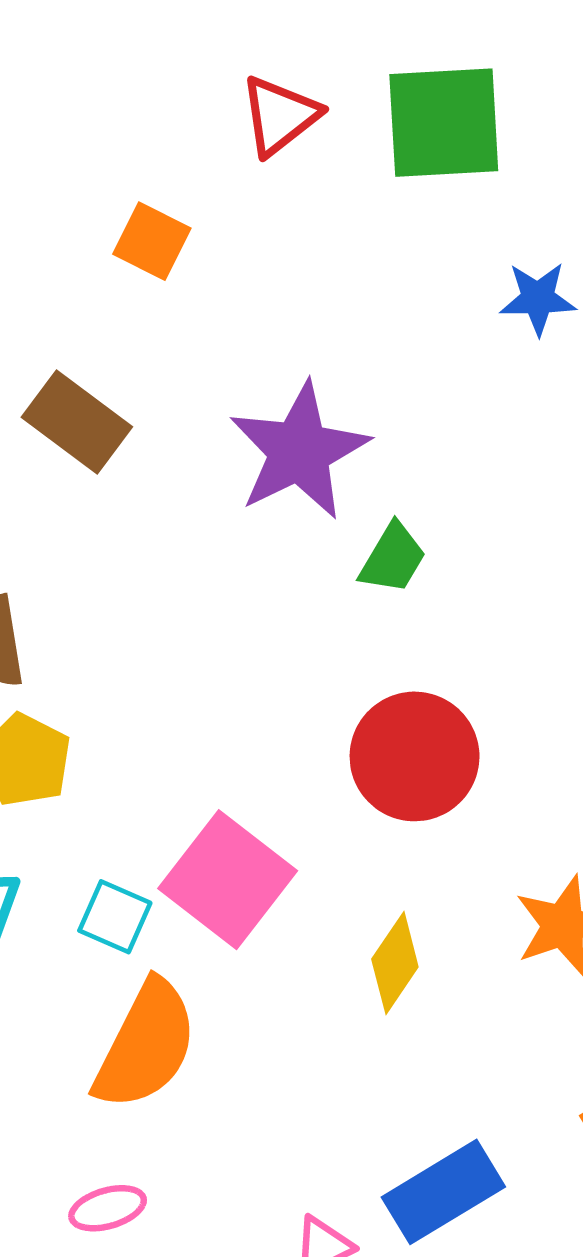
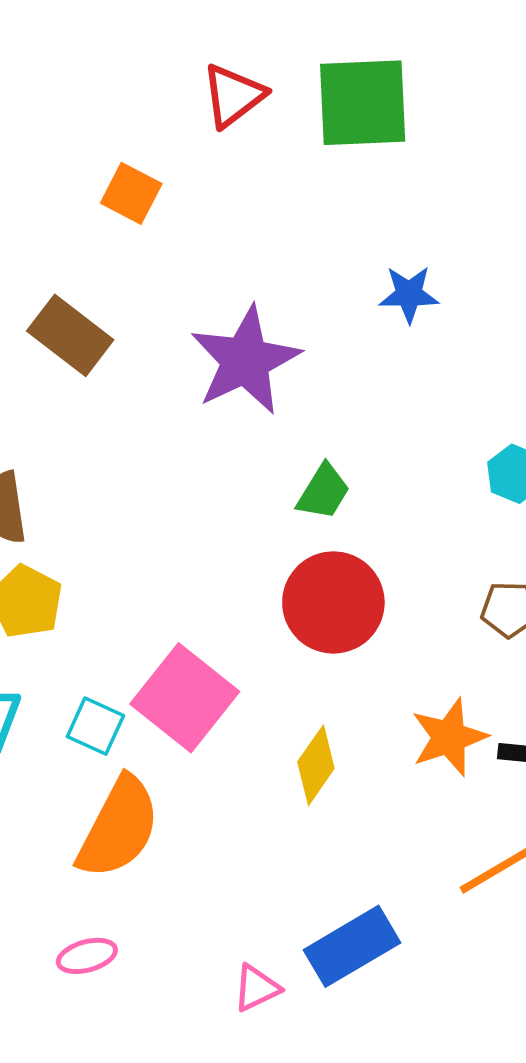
blue star: (538, 298) -> (409, 294), moved
green trapezoid: (393, 558) -> (323, 492), moved

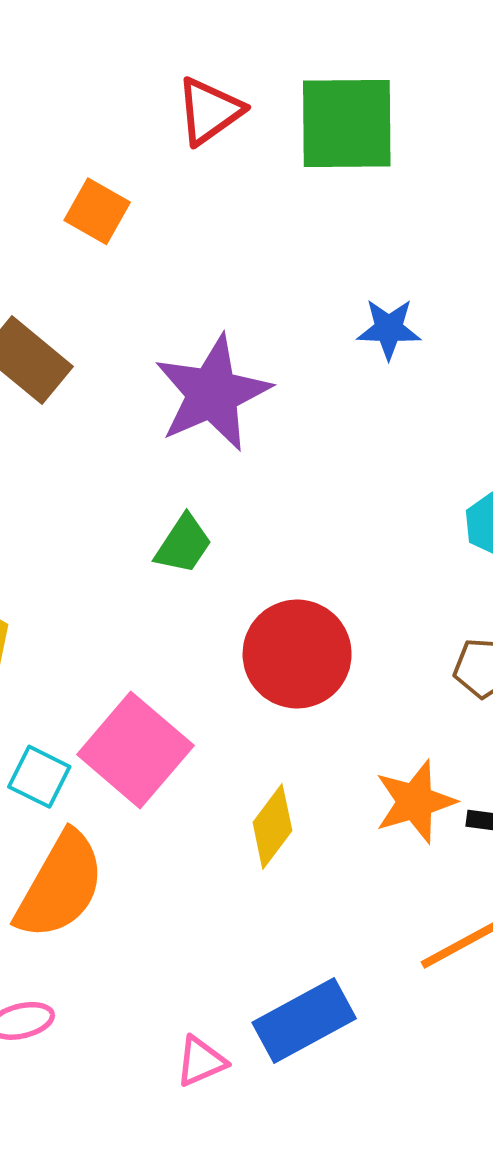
green trapezoid: (323, 492) -> (183, 544), moved

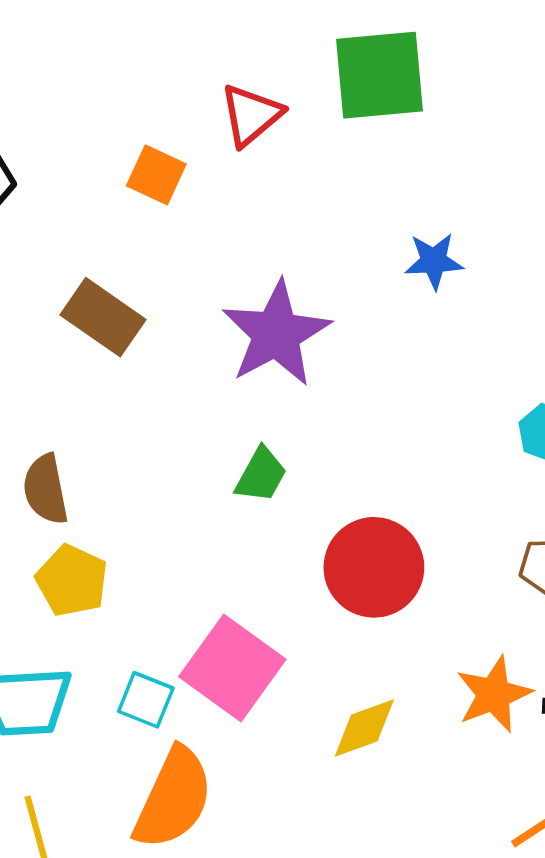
red triangle: (209, 111) -> (251, 115), moved
yellow diamond: (272, 827) -> (364, 728), turned 38

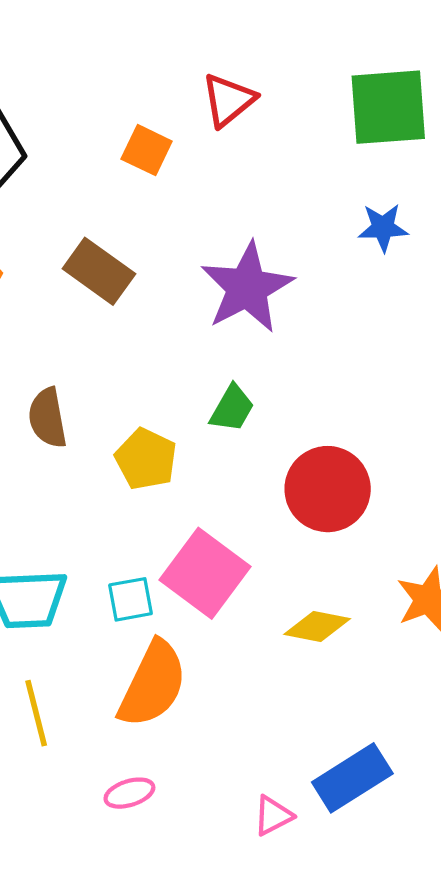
green square: (379, 75) -> (388, 107), moved
yellow pentagon: (72, 581) -> (146, 459), moved
cyan square: (146, 700) -> (131, 599), turned -33
yellow diamond: (364, 728) -> (317, 626), turned 30

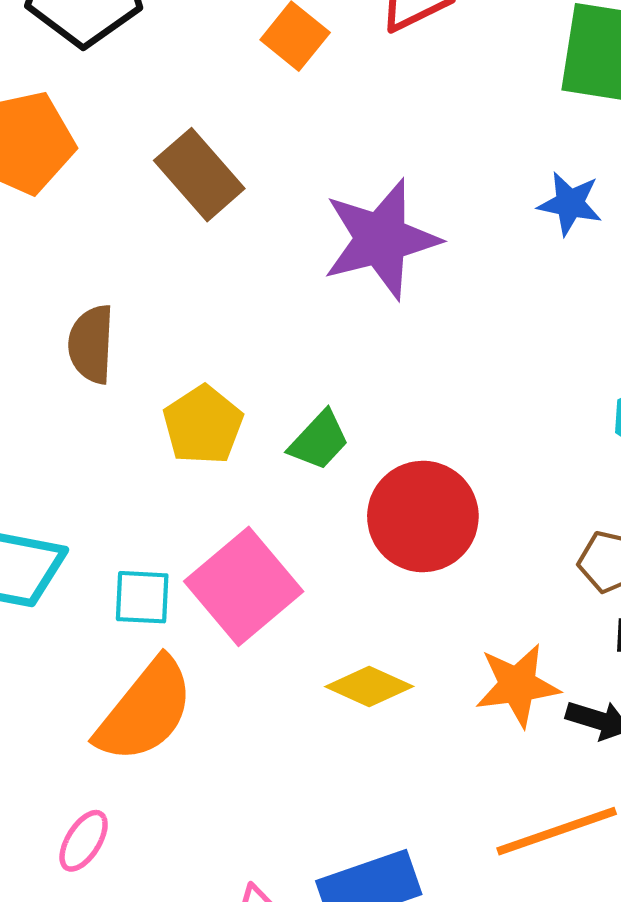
green trapezoid: (232, 408) -> (319, 441), moved
pink ellipse: (129, 793) -> (84, 841), turned -54

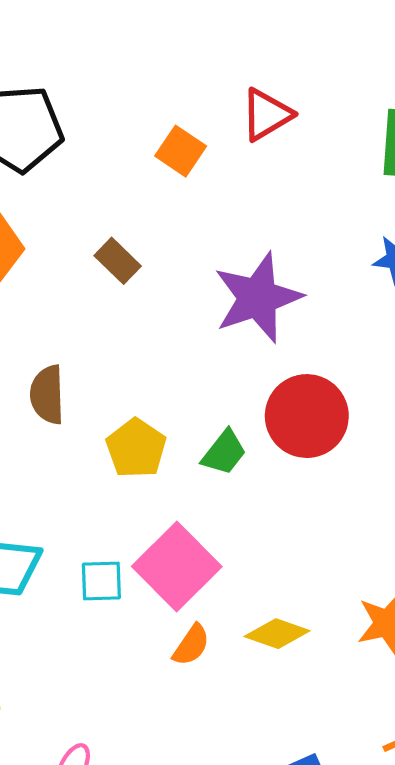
brown rectangle: (199, 175) -> (118, 261), size x0.7
red circle: (423, 516) -> (307, 416), moved
orange semicircle: (145, 711) -> (191, 645), moved, size x0.5

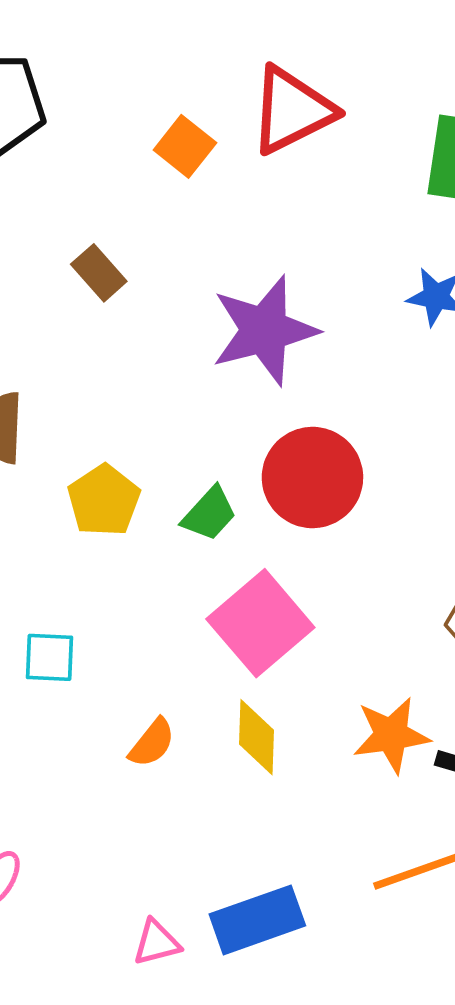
red triangle: (266, 115) -> (292, 110), size x1.4
pink square: (177, 567) -> (260, 623), moved
yellow diamond: (277, 634) -> (256, 737), turned 68

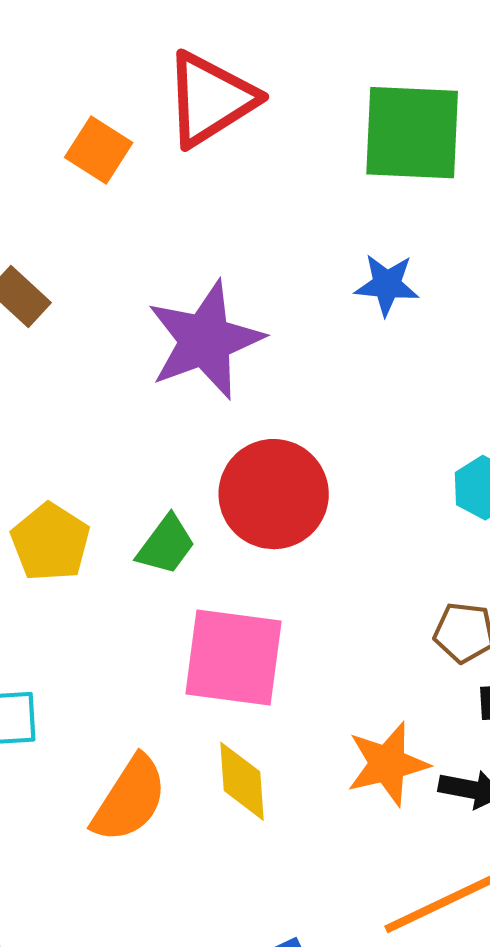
pink square: (260, 623) -> (234, 658), turned -36
orange semicircle: (152, 743) -> (130, 799), size x1.6

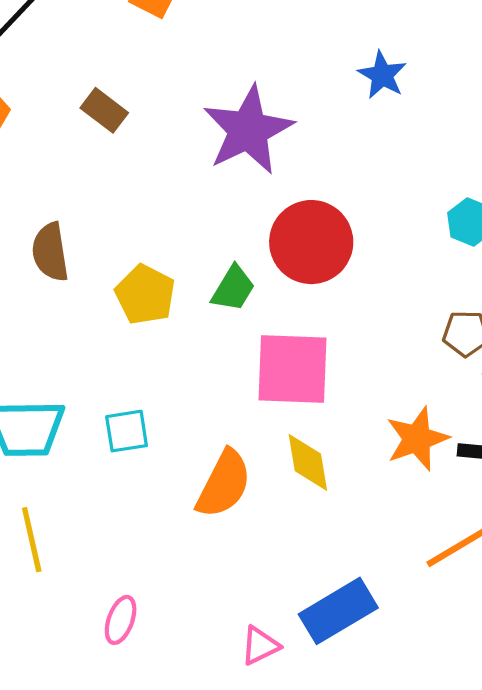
blue star: (387, 285) -> (382, 75), turned 30

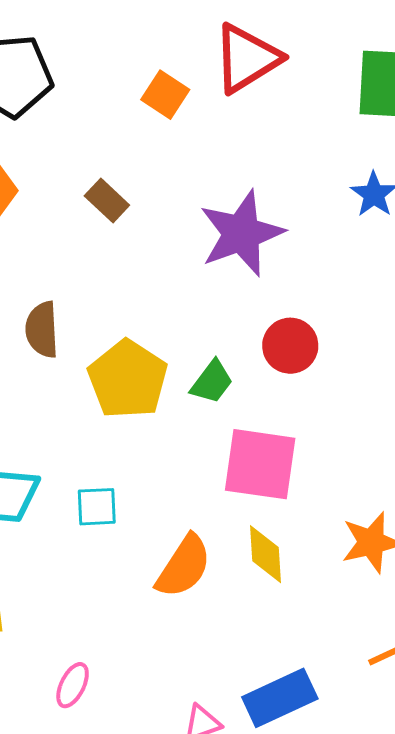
red circle: (311, 242) -> (290, 346), size x0.7
yellow pentagon: (145, 295) -> (128, 379), size x1.4

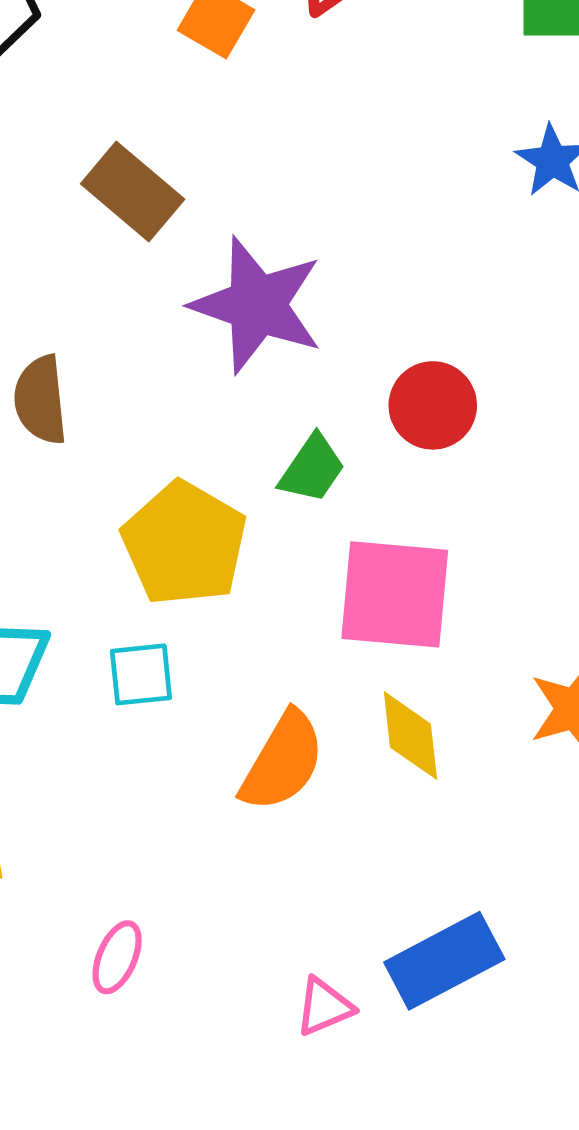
brown rectangle: (107, 201) -> (133, 192), size x1.4
purple star: (241, 233) -> (257, 305), moved, turned -30
yellow pentagon: (128, 379) -> (184, 544), moved

